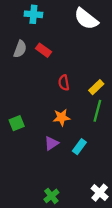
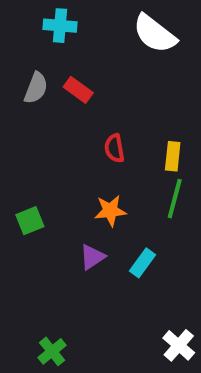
yellow rectangle: (96, 87) -> (173, 156), turned -40
green cross: (51, 196) -> (52, 351), moved

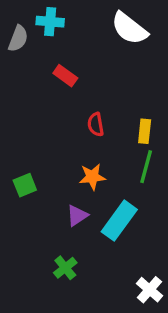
gray semicircle: (36, 88) -> (18, 39), moved
cyan rectangle: (143, 263) -> (119, 221), size x1.6
green cross: (52, 351) -> (65, 268), moved

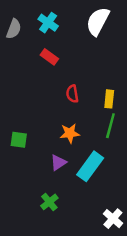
cyan cross: (50, 22) -> (48, 23), moved, turned 30
white semicircle: (129, 28) -> (98, 21), turned 80
green square: (25, 185) -> (19, 140), turned 30

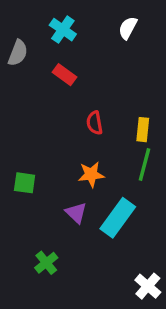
white semicircle: (98, 21) -> (128, 28), size x0.6
gray semicircle: (14, 29) -> (18, 53), moved
purple triangle: (58, 163) -> (76, 213), turned -42
green cross: (49, 202) -> (46, 263), moved

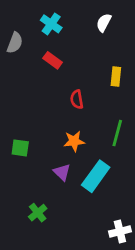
yellow rectangle: (143, 130) -> (116, 76), moved
white cross: (148, 286) -> (120, 231), turned 35

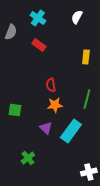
red semicircle: (77, 99) -> (51, 85), moved

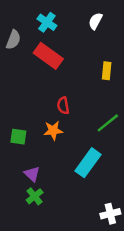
red rectangle: (39, 45) -> (48, 56), size x1.6
green line: (87, 99) -> (108, 123), turned 36
orange star: (55, 105) -> (53, 130), moved
purple triangle: (46, 128) -> (32, 174), moved

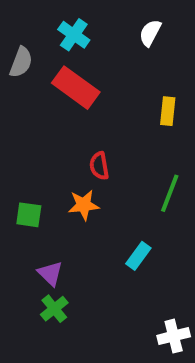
green line: (108, 123) -> (170, 193), turned -30
cyan rectangle: (88, 163) -> (138, 256), size x0.6

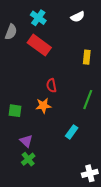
white semicircle: (150, 33) -> (78, 17), turned -144

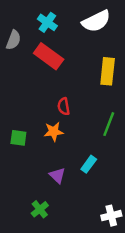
white semicircle: (78, 17) -> (96, 21), size x1.6
yellow rectangle: (87, 57) -> (108, 71), size x1.5
purple triangle: (26, 141) -> (57, 175), moved
green cross: (28, 159) -> (40, 209), moved

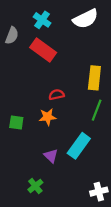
yellow rectangle: (108, 71) -> (94, 78), moved
red semicircle: (64, 106) -> (57, 95), turned 88
cyan rectangle: (89, 164) -> (79, 146), size x1.6

